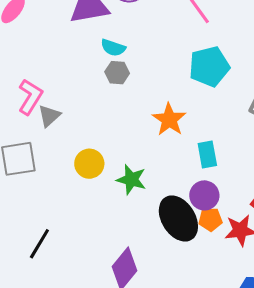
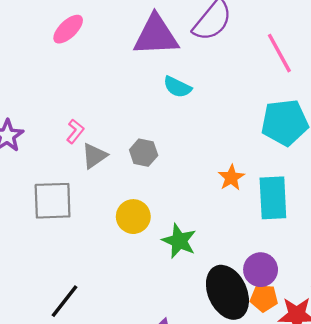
gray hexagon: (117, 73) -> (144, 153), moved
pink L-shape: (30, 97) -> (75, 131), size x0.6
orange star: (169, 120) -> (231, 178), size x0.7
cyan rectangle: (207, 154) -> (273, 198), moved, size x1.4

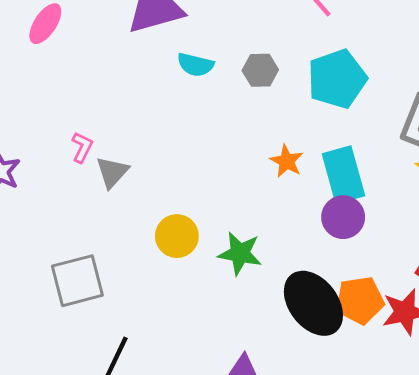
gray hexagon: (144, 153) -> (260, 70), moved
gray square: (53, 201) -> (77, 281), moved
purple circle: (261, 270) -> (343, 217), moved
orange pentagon: (264, 298) -> (360, 300), size x1.4

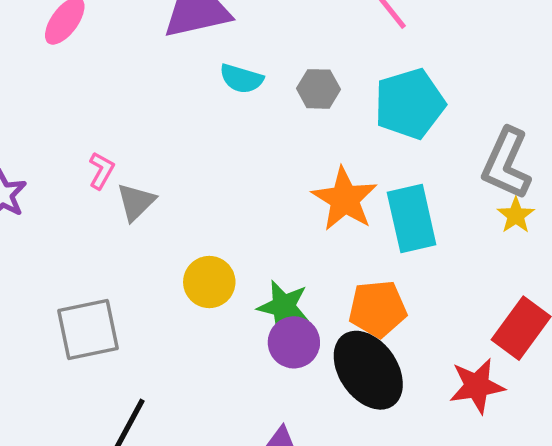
orange star: (287, 161) -> (345, 199), size x1.6
purple circle: (343, 217) -> (294, 342), moved
orange pentagon: (360, 300) -> (378, 309), moved

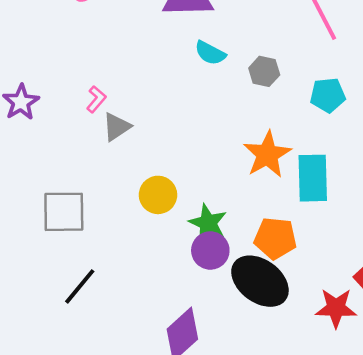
cyan pentagon: (410, 104) -> (328, 95), size x0.7
black ellipse: (368, 370) -> (260, 281), turned -30

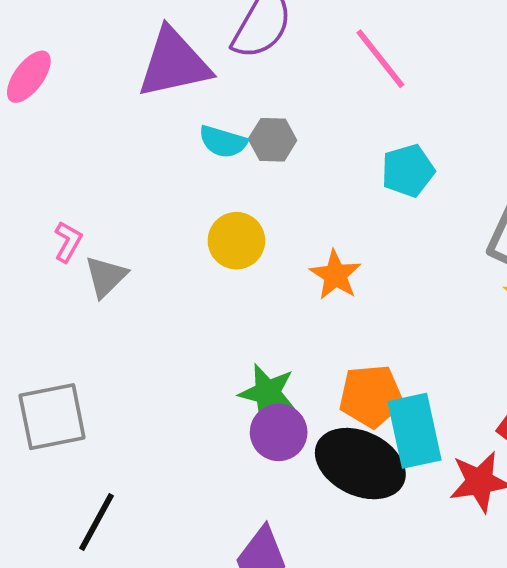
gray hexagon: (264, 71) -> (273, 140), moved
orange star: (267, 154) -> (335, 275), size x0.7
cyan rectangle: (313, 178) -> (414, 431), moved
yellow circle: (158, 195) -> (236, 241), moved

